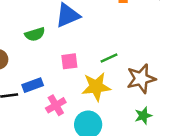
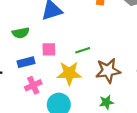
green semicircle: (35, 34) -> (21, 33), moved
blue rectangle: (33, 85) -> (26, 62), moved

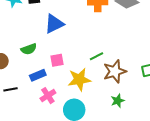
green line: (83, 50) -> (96, 56), moved

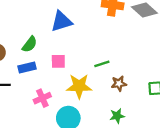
green semicircle: (29, 49) -> (30, 44), turned -42
brown star: (115, 71) -> (119, 84), size x0.6
blue rectangle: (38, 75) -> (27, 68), moved

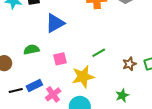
green semicircle: (30, 44) -> (31, 50), turned -126
blue rectangle: (27, 68) -> (34, 85), moved
brown star: (119, 84) -> (129, 64), moved

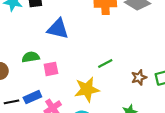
blue triangle: (55, 23) -> (58, 29), turned 40
pink square: (60, 59) -> (51, 69), moved

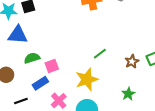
blue triangle: (58, 29) -> (18, 35), moved
blue rectangle: (32, 97) -> (40, 83), moved

